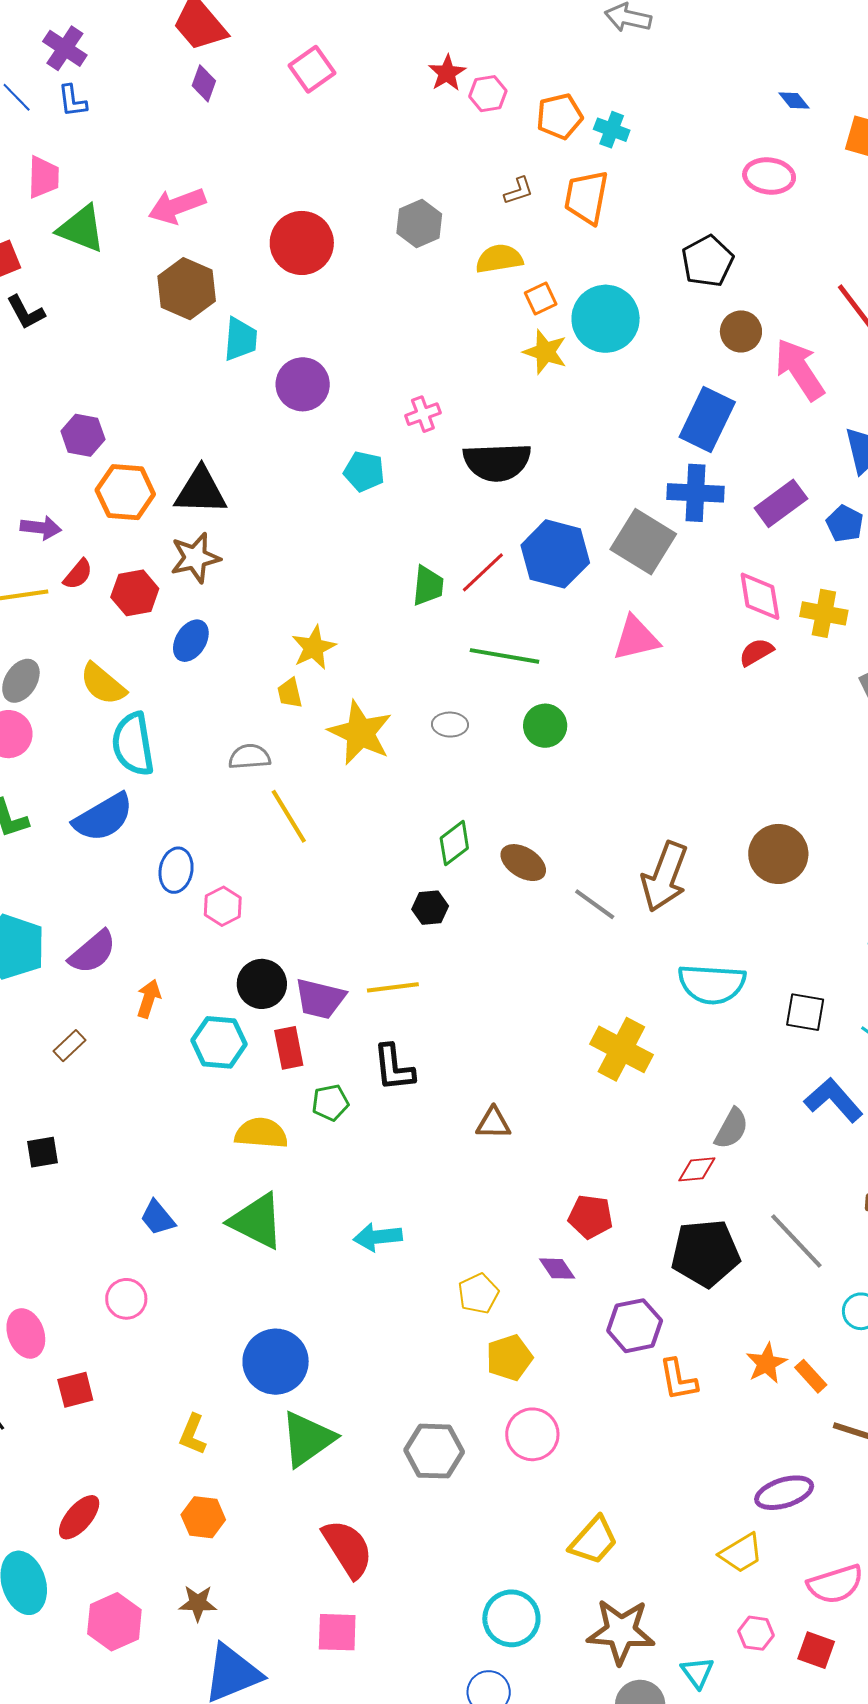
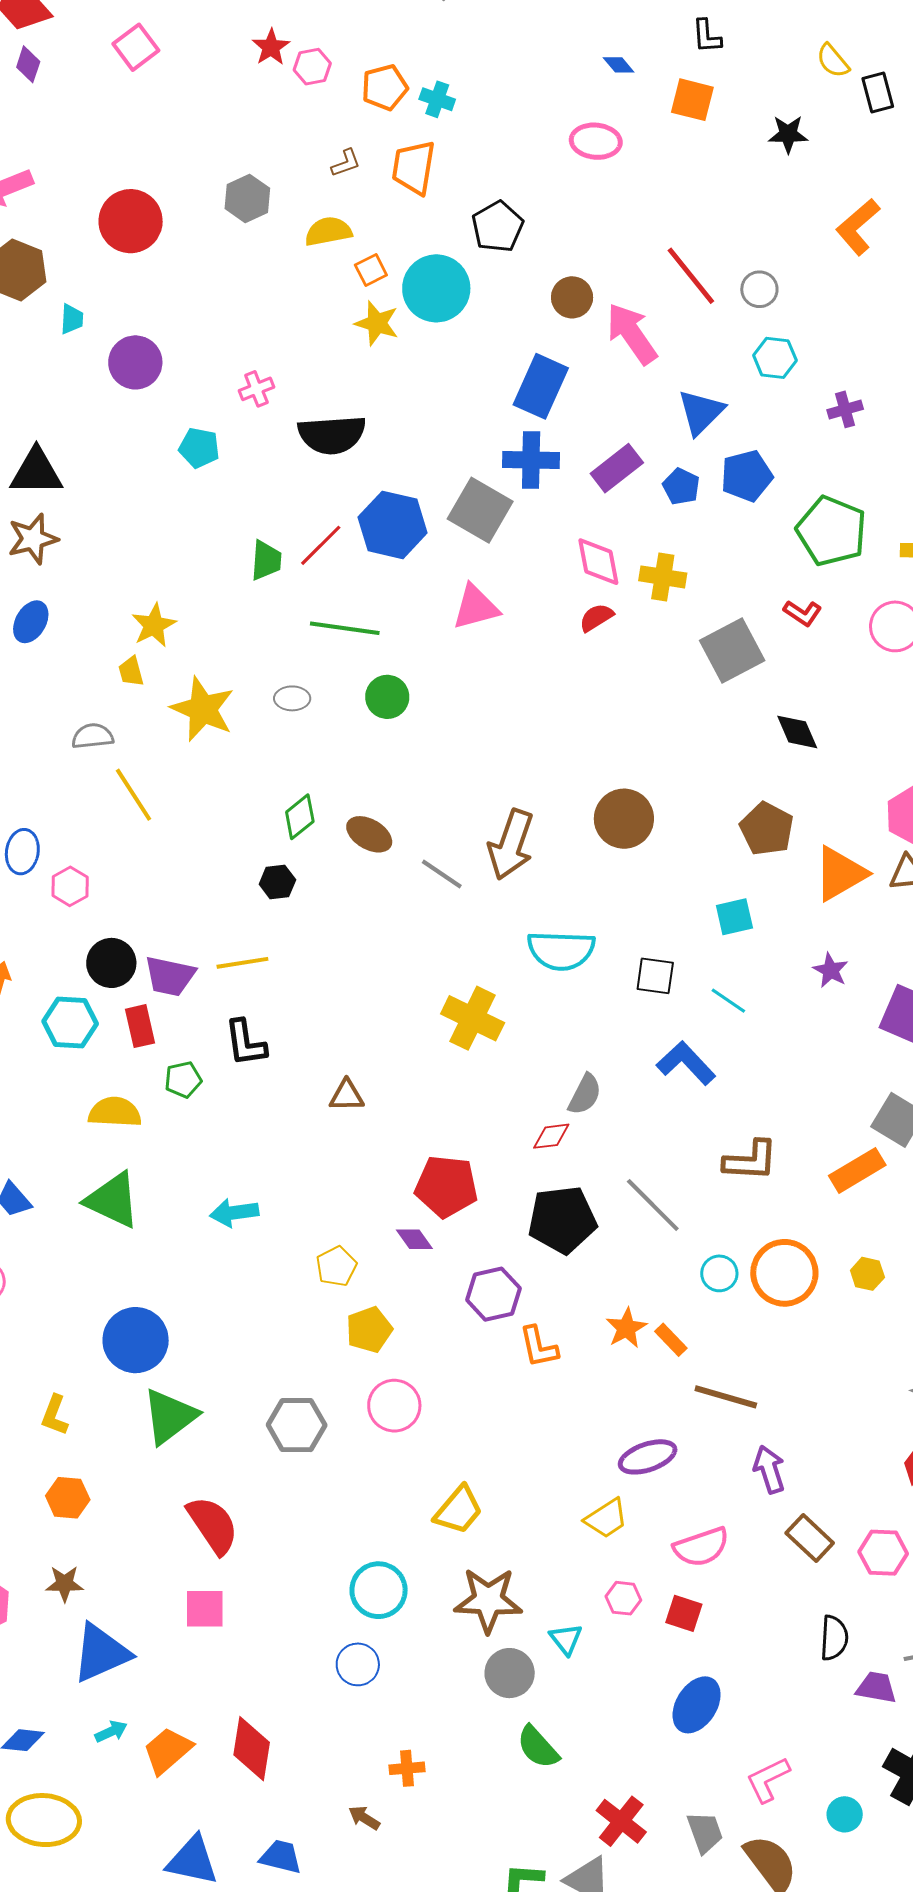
black pentagon: (707, 261) -> (498, 227), moved
cyan trapezoid: (240, 339) -> (72, 319), size x0.7
red pentagon: (591, 1217) -> (446, 1186), size x1.4

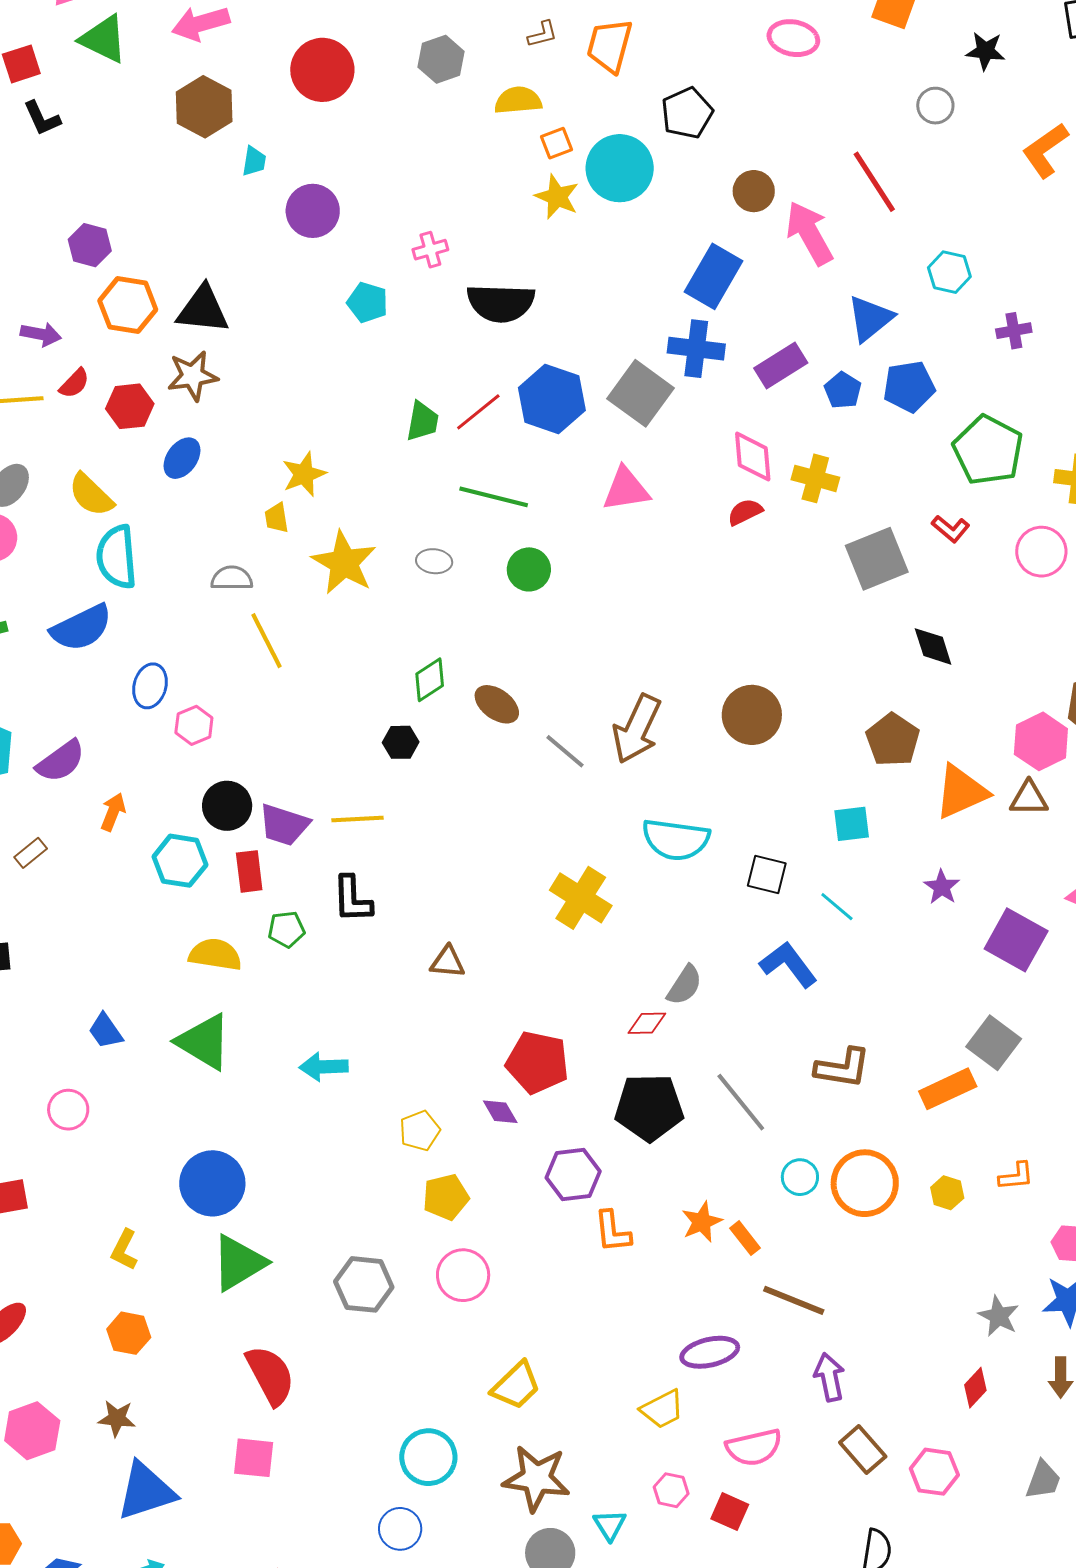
gray circle: (759, 289) -> (935, 106), moved

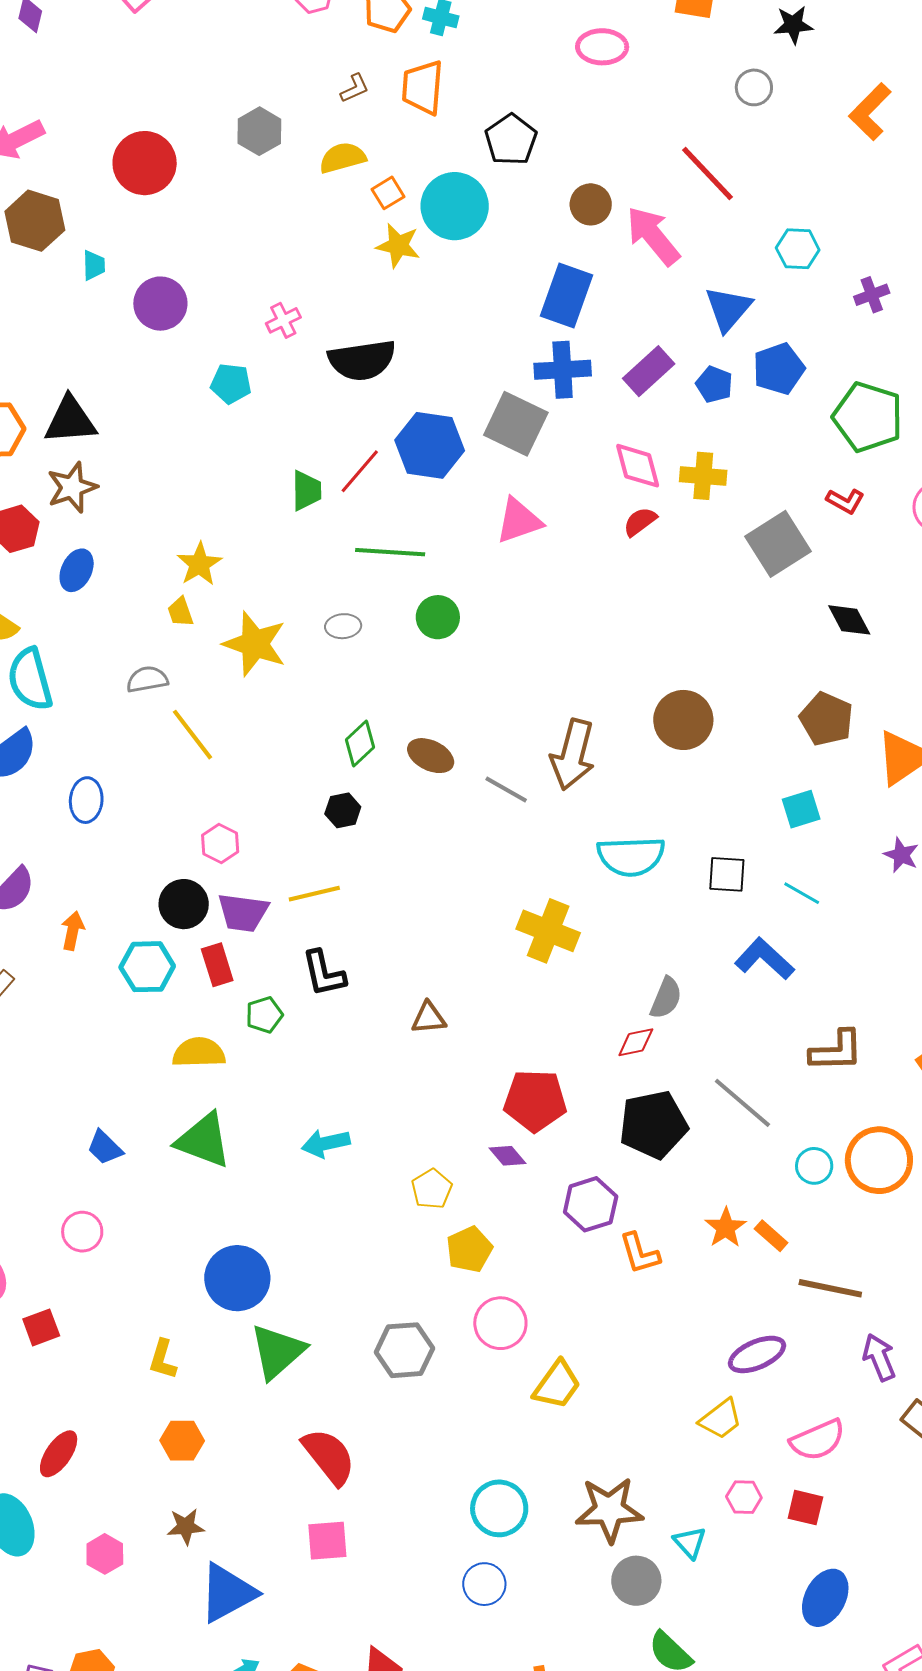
pink hexagon: (194, 725) -> (220, 843), moved
yellow trapezoid: (516, 1386) -> (557, 1385), moved
pink hexagon: (32, 1431) -> (105, 1554), size x0.7

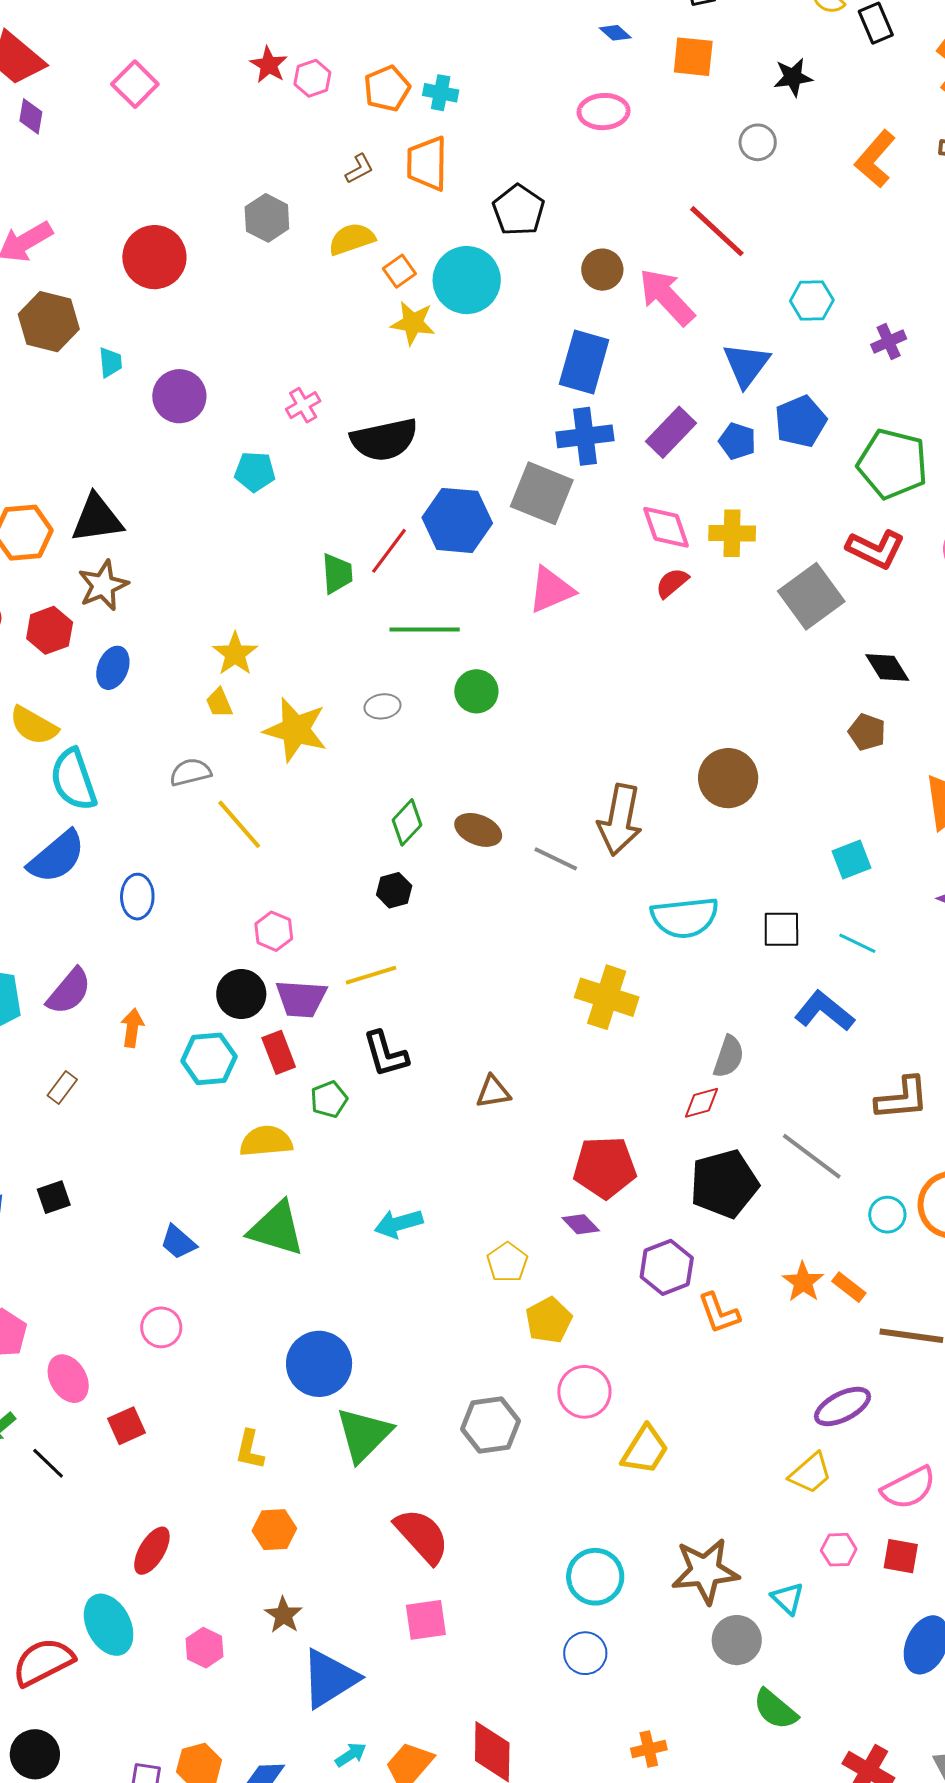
red L-shape: (845, 501) -> (876, 549), size x1.5
brown pentagon: (826, 719) -> (867, 732), moved, size x0.7
brown star: (186, 1527) -> (284, 1615), turned -30

